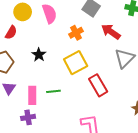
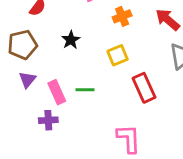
yellow square: (76, 63) -> (118, 55), size x0.7
pink rectangle: (32, 95) -> (57, 92), turned -30

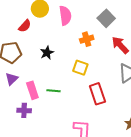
yellow square: (118, 55) -> (80, 68), turned 35

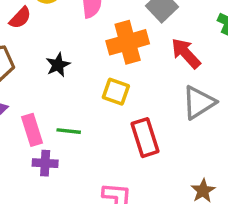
orange cross: (87, 39) -> (128, 42), size x1.6
purple cross: (24, 110) -> (45, 163), moved

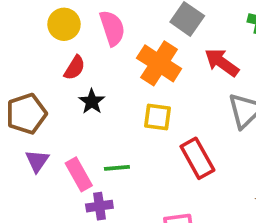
red semicircle: (20, 18) -> (75, 68), moved
orange cross: (128, 42) -> (159, 63), turned -30

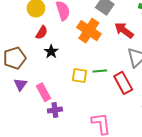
yellow square: (157, 117) -> (79, 75), moved
red rectangle: (197, 158) -> (123, 83), moved
green line: (117, 168) -> (100, 71), moved

